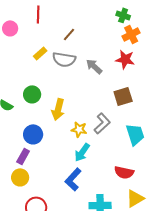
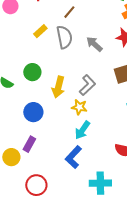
gray semicircle: (64, 59) -> (64, 37), turned -110
gray L-shape: (102, 123) -> (87, 85), moved
purple rectangle: (23, 156) -> (29, 144), moved
yellow circle: (20, 177) -> (11, 157), moved

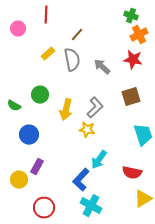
blue circle: (33, 112) -> (29, 135), moved
cyan arrow: (82, 130) -> (99, 160), moved
cyan cross: (100, 183) -> (91, 206), moved, turned 30

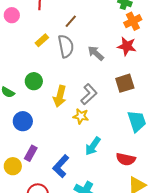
blue L-shape: (81, 180) -> (61, 166), moved

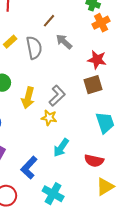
brown line: (71, 21) -> (49, 21), moved
red star: (127, 46) -> (97, 60), moved
gray arrow: (96, 53) -> (64, 42), moved

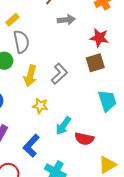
gray arrow: (64, 42) -> (66, 20), turned 132
gray semicircle: (34, 48) -> (21, 42), moved
yellow star: (49, 118) -> (40, 106), moved
red semicircle: (94, 161) -> (84, 139), moved

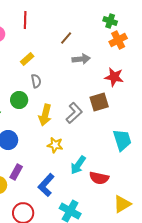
gray semicircle: (21, 42) -> (36, 81), size x0.6
brown square: (95, 63) -> (99, 102), moved

